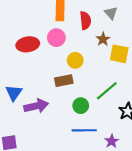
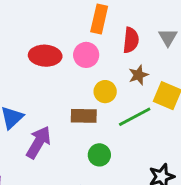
brown star: (103, 39) -> (138, 75), moved
green line: (107, 91) -> (135, 117), moved
purple arrow: (36, 106) -> (39, 142), turned -60

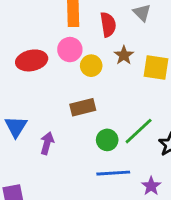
yellow circle: (105, 92) -> (91, 66), moved
green line: (135, 117) -> (139, 131), moved
purple arrow: (39, 142) -> (47, 143), size x0.7

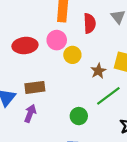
brown star: (124, 55) -> (98, 71), moved
brown rectangle: (83, 107) -> (35, 87), moved
green line: (139, 131) -> (108, 96), moved

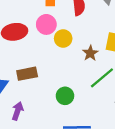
purple arrow: (30, 113) -> (18, 111), moved
green circle: (79, 116) -> (65, 96), moved

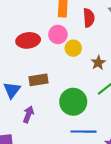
green circle: (65, 96) -> (73, 102), size x1.6

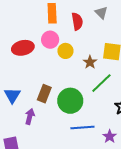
brown rectangle: (38, 80) -> (44, 94), moved, turned -54

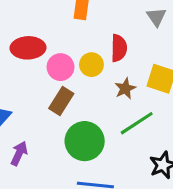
red semicircle: (77, 21) -> (119, 48), moved
pink circle: (50, 40) -> (61, 67), moved
brown rectangle: (44, 94) -> (61, 101), moved

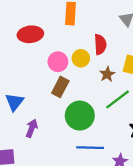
red ellipse: (28, 48) -> (30, 34), moved

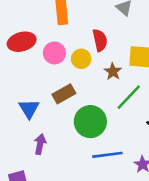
pink circle: (58, 62) -> (54, 53), moved
brown rectangle: (60, 87) -> (64, 94), turned 42
blue triangle: (14, 102) -> (29, 109), moved

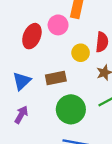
red ellipse: (22, 42) -> (32, 36), moved, turned -70
pink circle: (54, 53) -> (58, 25), moved

